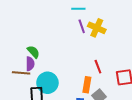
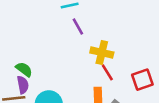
yellow cross: (97, 28) -> (102, 52), moved

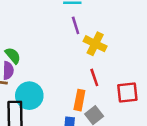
yellow cross: (102, 52) -> (95, 44), moved

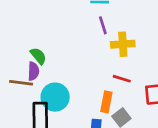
yellow cross: (95, 44) -> (123, 44), turned -30
red line: (94, 77) -> (122, 79), turned -54

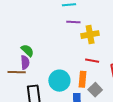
purple line: (103, 25) -> (73, 22), turned -64
cyan circle: (55, 97) -> (59, 81), moved

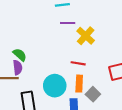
yellow cross: (90, 35) -> (86, 36), turned -36
red line: (92, 61) -> (78, 63), moved

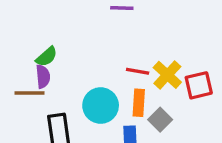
yellow cross: (86, 36) -> (167, 75), moved
green semicircle: (20, 55) -> (47, 57), turned 96

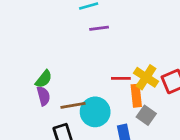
brown line: (29, 93) -> (73, 105), moved
orange rectangle: (139, 103) -> (136, 96), moved

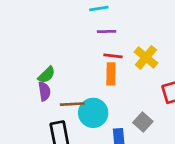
yellow cross: (146, 77) -> (146, 57), moved
red line: (121, 78) -> (113, 56), moved
orange rectangle: (136, 96) -> (111, 74), moved

